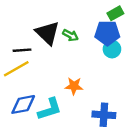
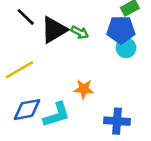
black triangle: (47, 33) -> (54, 30), turned 45
black line: (22, 50) -> (26, 17), moved, turned 48

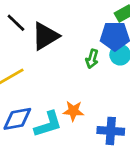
green arrow: (80, 32) -> (92, 59), moved, turned 78
orange star: (84, 89) -> (73, 111), moved

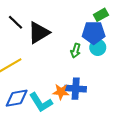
cyan L-shape: (48, 124) -> (41, 102), turned 75
blue cross: (111, 131) -> (76, 89), moved

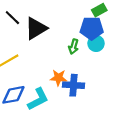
orange star: (61, 92) -> (58, 78), moved
cyan L-shape: (41, 102) -> (38, 99), turned -85

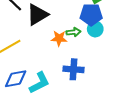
green arrow: (74, 47) -> (74, 32), turned -112
orange star: (58, 78) -> (59, 38), moved

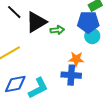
green arrow: (74, 32) -> (57, 30), moved
orange star: (59, 38) -> (76, 59), moved

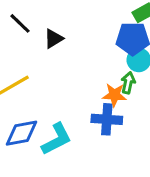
black triangle: (36, 22) -> (54, 39), size x0.6
green arrow: (57, 30) -> (128, 83), moved, turned -72

